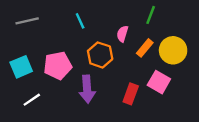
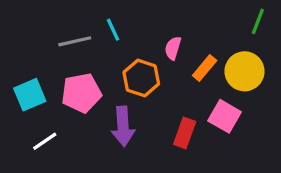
green line: (151, 15) -> (258, 21), moved
gray line: (27, 21) -> (75, 41), moved

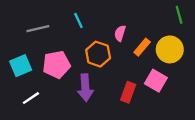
green line: (258, 21) -> (179, 15), turned -36
gray line: (75, 41) -> (38, 29), moved

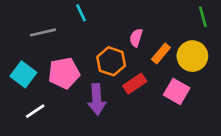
cyan line: (78, 21) -> (81, 13), moved
cyan square: (21, 66) -> (23, 74), turned -30
red rectangle: (128, 92) -> (135, 84), moved, turned 36

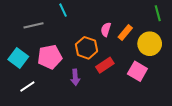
orange rectangle: (161, 53) -> (125, 33), moved
purple arrow: (97, 99) -> (75, 77), size x0.7

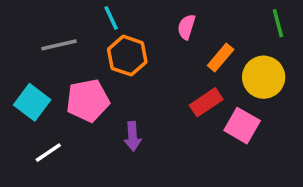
pink semicircle: (106, 29) -> (186, 27), moved
orange hexagon: (86, 48) -> (127, 56), moved
red rectangle: (105, 65) -> (206, 102), moved

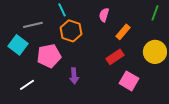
green line: (278, 23) -> (155, 13), turned 35
yellow circle: (264, 77) -> (155, 52), moved
cyan square: (32, 102) -> (18, 45), moved
pink square: (242, 126) -> (129, 81), moved

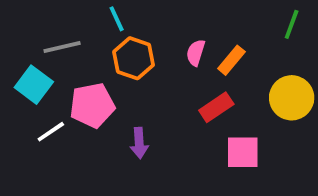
pink semicircle: (104, 15) -> (196, 53), moved
pink square: (129, 81) -> (243, 152), turned -30
white line: (27, 85) -> (51, 132), moved

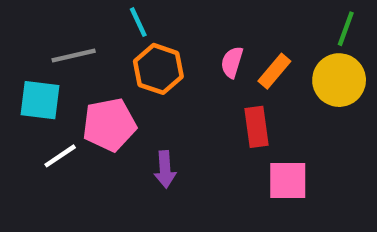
cyan square: (34, 85) -> (40, 100), turned -30
yellow circle: (292, 98) -> (339, 80), moved
red rectangle: (216, 107) -> (257, 127), turned -64

